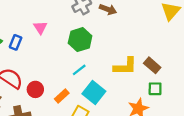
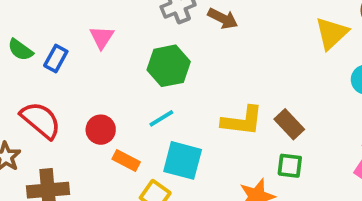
red circle: (35, 89) -> (101, 130), moved
cyan square: (94, 92) -> (183, 160), turned -30
orange rectangle: (62, 96) -> (126, 161), turned 64

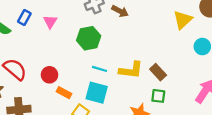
blue rectangle: (56, 58) -> (24, 18), moved
cyan line: (161, 118) -> (100, 69), moved, turned 48

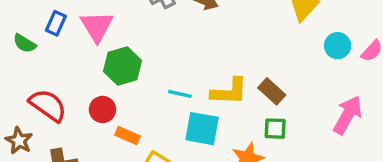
pink triangle: (50, 22) -> (97, 26), size x1.5
green hexagon: (89, 38) -> (123, 66), moved
cyan square: (97, 93) -> (202, 129), moved

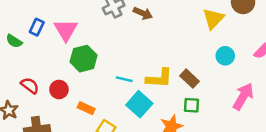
cyan circle: (338, 46) -> (225, 56), moved
red semicircle: (48, 105) -> (30, 85), size x0.7
red circle: (102, 109) -> (59, 89), moved
cyan square: (202, 129) -> (139, 104), turned 30

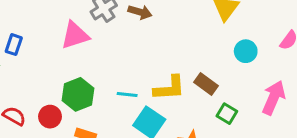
pink triangle: (66, 30) -> (75, 35), moved, turned 50
green hexagon: (84, 59) -> (78, 94), moved
green square: (191, 105) -> (227, 114), moved, turned 35

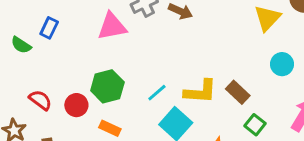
cyan line: (127, 94) -> (157, 93), turned -54

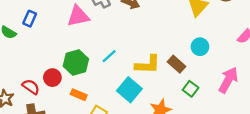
cyan circle: (282, 64) -> (200, 47), moved
cyan line: (157, 93) -> (109, 56), moved
red semicircle: (40, 100) -> (31, 87), moved

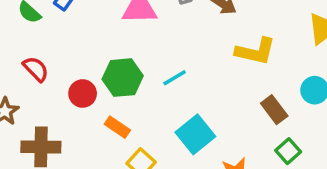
yellow L-shape: (148, 64) -> (255, 51), moved
red semicircle: (31, 87) -> (36, 69), moved

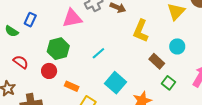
yellow L-shape: (255, 51) -> (141, 31), turned 110
green hexagon: (123, 78) -> (58, 49), moved

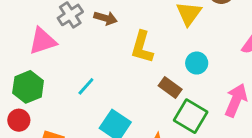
green square: (169, 83) -> (191, 116), size x1.6

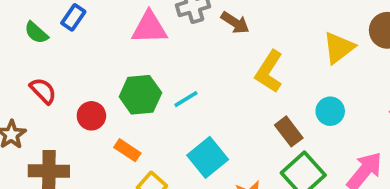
green hexagon: (28, 87) -> (140, 95), moved

